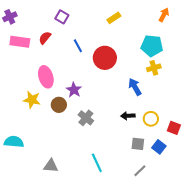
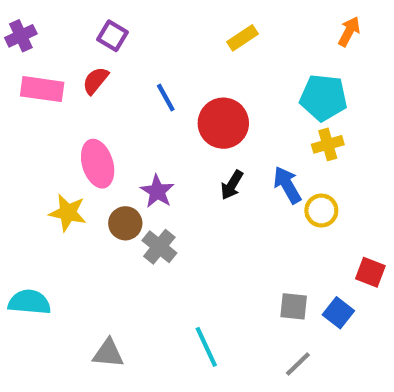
purple square: (62, 17) -> (113, 36), moved
black arrow: (128, 116) -> (232, 185), moved, turned -56
gray cross: (86, 118) -> (159, 247), moved
yellow circle: (151, 119) -> (321, 211), moved

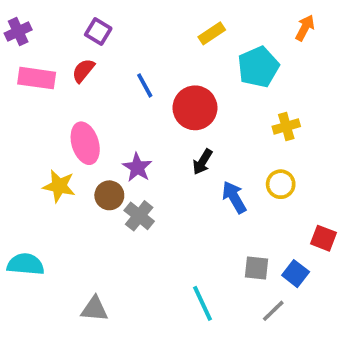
cyan pentagon: (323, 98) -> (258, 67), moved, turned -30
blue arrow: (287, 185) -> (234, 197), moved
cyan line: (206, 347) -> (202, 303), moved
gray line: (298, 364) -> (273, 311), moved

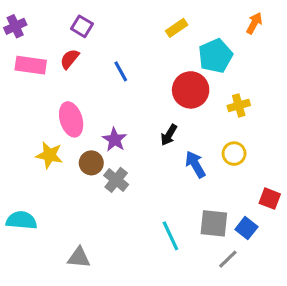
red circle: (195, 108) -> (191, 90), moved
gray square: (256, 268) -> (214, 223), size x1.4
cyan line: (202, 303) -> (170, 236), moved

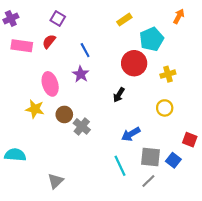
purple star: (115, 140) -> (81, 74), moved
blue arrow: (195, 164) -> (131, 134), moved, turned -90
gray triangle: (79, 258) -> (56, 181), turned -49
gray line: (228, 259) -> (148, 181), moved

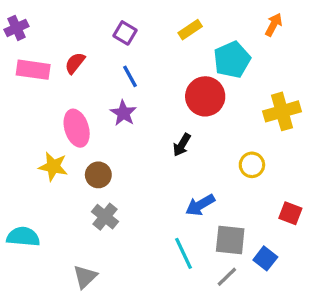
purple square: (58, 18) -> (125, 33), moved
yellow cross: (168, 74) -> (282, 111), moved, size x1.5
gray cross: (82, 126) -> (105, 217), moved
blue square: (173, 160) -> (265, 258), moved

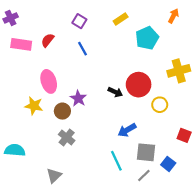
red circle: (205, 96) -> (139, 85), moved
purple star: (123, 113) -> (78, 98), moved
black arrow: (182, 145) -> (115, 92), turned -96

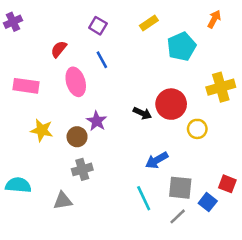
pink rectangle: (21, 44) -> (26, 86), moved
pink ellipse: (49, 81) -> (76, 82), moved
red square: (184, 135) -> (227, 184), moved
gray cross: (67, 137) -> (82, 169), turned 35
gray triangle: (54, 176) -> (63, 201), moved, turned 35

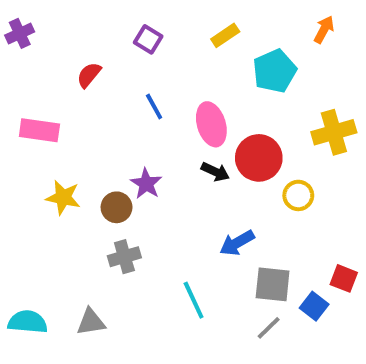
blue line: (102, 60) -> (154, 107), moved
pink ellipse: (76, 82) -> (211, 124), moved
cyan semicircle: (18, 185) -> (28, 322), moved
cyan line: (144, 198) -> (194, 300), moved
gray triangle: (63, 201) -> (91, 322), moved

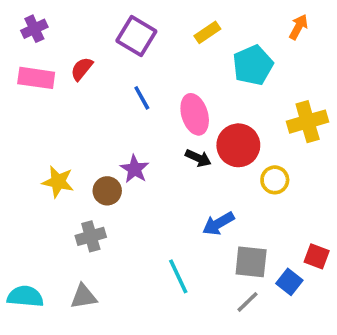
purple cross: (20, 33) -> (34, 29), moved
purple square: (148, 39) -> (136, 36), size x1.5
pink rectangle: (39, 130) -> (36, 78), moved
gray cross: (124, 257) -> (91, 236), moved

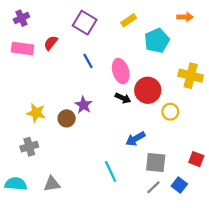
orange arrow: (298, 27) -> (185, 17), turned 63
yellow cross: (308, 122) -> (191, 76), turned 30
gray cross: (91, 236) -> (29, 147), moved
blue square: (289, 282) -> (179, 185), moved

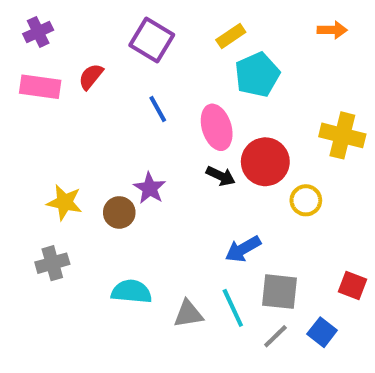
cyan pentagon: (157, 41) -> (257, 75), moved
cyan line: (111, 171) -> (233, 308), moved
cyan semicircle: (16, 184) -> (131, 292), moved
gray triangle: (52, 184) -> (188, 314), moved

